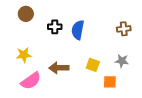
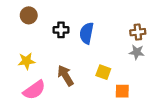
gray star: (122, 61) -> (137, 52), moved
brown arrow: (59, 68) -> (65, 76), turned 60

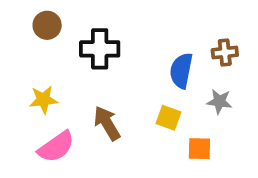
black cross: (61, 30) -> (100, 49), size x1.5
blue semicircle: (87, 33) -> (181, 71), moved
gray star: (137, 52) -> (219, 101), moved

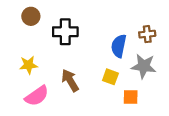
gray star: (219, 101) -> (144, 66), size x1.5

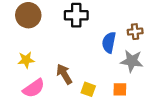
brown circle: (31, 16) -> (28, 15), size x1.5
black cross: (65, 32) -> (76, 15), moved
yellow square: (110, 77) -> (88, 89), moved

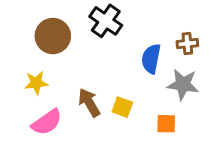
brown circle: (28, 15) -> (53, 36), moved
black cross: (76, 15) -> (106, 21), turned 35
yellow square: (88, 89) -> (122, 107), moved

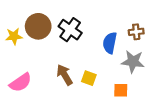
black cross: (106, 21) -> (70, 30), moved
yellow star: (36, 83) -> (14, 36), moved
pink semicircle: (47, 122) -> (21, 82), moved

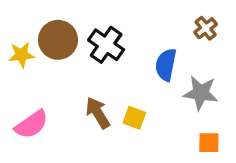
brown cross: (136, 32) -> (206, 28), moved, turned -32
orange square: (121, 90) -> (209, 143), moved

